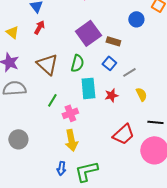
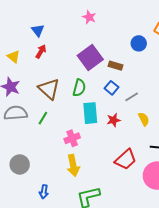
green line: (52, 100) -> (43, 118), moved
blue arrow: (61, 168) -> (44, 192), moved

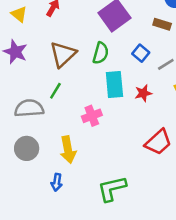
brown rectangle: (116, 66) -> (162, 24), moved
brown triangle: (49, 89) -> (63, 54), turned 35
gray semicircle: (16, 113) -> (29, 108), moved
yellow arrow: (73, 165) -> (68, 150), moved

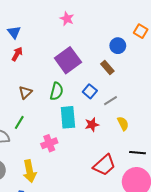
brown rectangle: (162, 24) -> (107, 67), turned 32
brown triangle: (63, 54) -> (25, 92), size x0.6

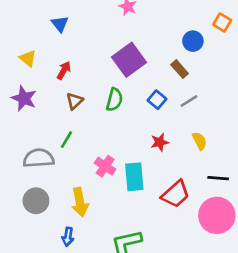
red arrow: (17, 54) -> (64, 70), moved
gray line: (111, 101) -> (189, 101), moved
cyan rectangle: (68, 117) -> (134, 177), moved
pink cross: (49, 143) -> (105, 166), turned -35

